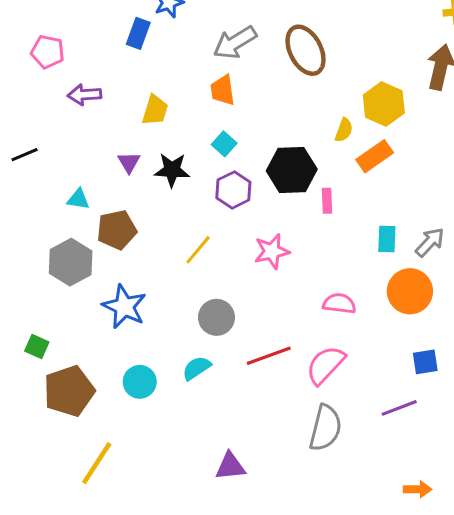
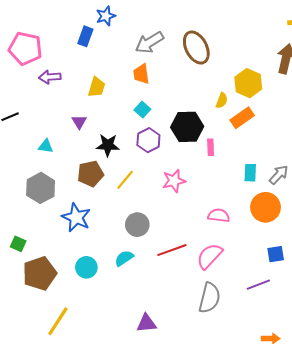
pink pentagon: (48, 52) -> (25, 49), size x1.5
black star: (172, 170) -> (108, 145), moved
brown pentagon: (117, 230) -> (90, 174), moved

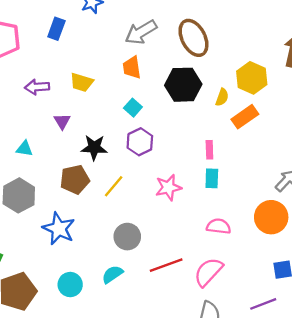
blue rectangle: (85, 36) -> (56, 29), moved
purple arrow: (50, 77) -> (37, 87), moved
yellow trapezoid: (97, 87) -> (82, 82), turned 90
black hexagon: (187, 127) -> (183, 85), moved
cyan rectangle: (250, 173) -> (212, 178), moved

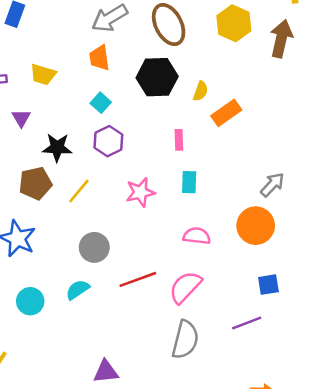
yellow hexagon: (252, 78) -> (234, 23), moved
pink rectangle: (209, 150) -> (179, 140), moved

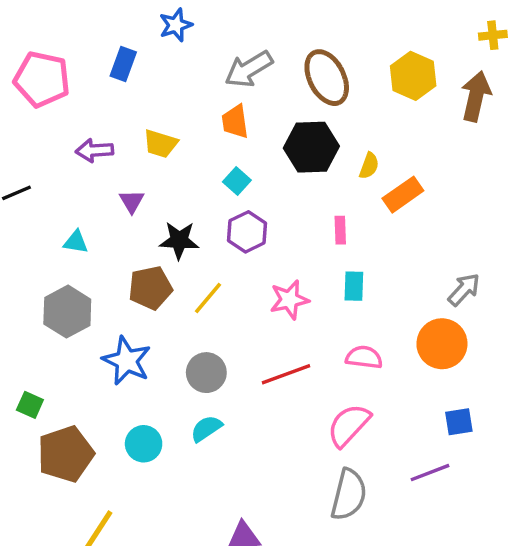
gray circle: (94, 247) -> (206, 373), moved
red line: (138, 279) -> (286, 374), moved

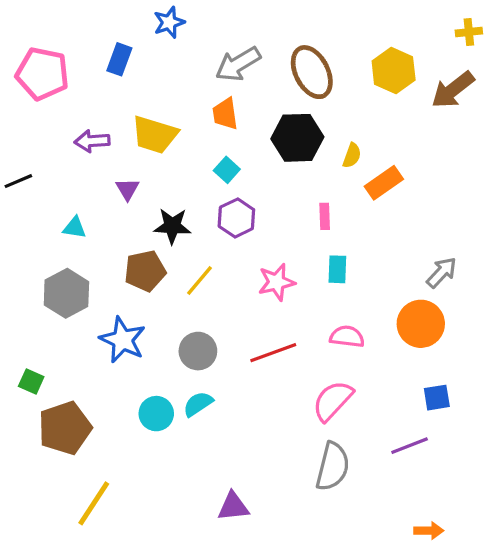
brown arrow: (476, 96) -> (453, 90), turned -141
yellow trapezoid: (161, 144) -> (155, 135), size x1.4
cyan circle: (144, 444) -> (156, 414), moved

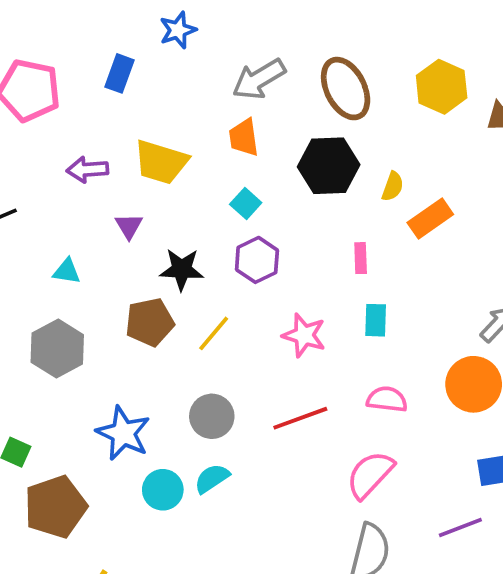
pink star: (276, 282) -> (304, 335), turned 30
blue star: (123, 340) -> (123, 433), moved

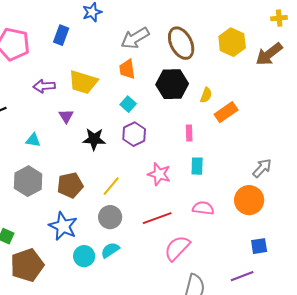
brown pentagon: (150, 322) -> (70, 185), moved
yellow line: (214, 333) -> (111, 186), moved
pink semicircle: (370, 475) -> (177, 248), moved

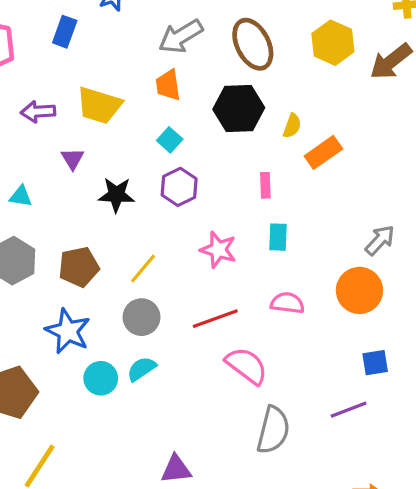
pink semicircle: (177, 248) -> (247, 366), turned 84

